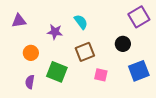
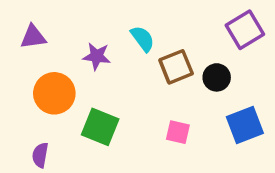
brown square: (85, 52) -> (176, 67), moved
orange circle: (31, 53) -> (54, 93), size x1.5
purple semicircle: (30, 82) -> (40, 155), moved

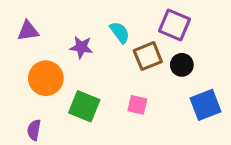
purple square: (245, 30) -> (174, 25), moved, turned -36
pink square: (178, 132) -> (137, 105), moved

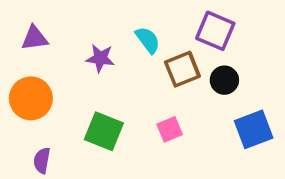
orange circle: (46, 78) -> (31, 98), moved
pink square: (137, 105) -> (170, 129), turned -36

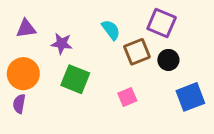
purple star: (100, 58) -> (62, 44), moved
green square: (104, 131) -> (75, 79), moved
purple semicircle: (42, 160) -> (19, 104), moved

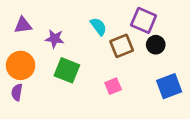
black circle: (168, 60) -> (156, 45), moved

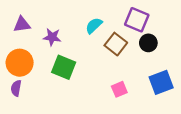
cyan semicircle: (98, 26) -> (94, 26), turned -96
brown square: (122, 46) -> (116, 44), turned -30
pink square: (113, 86) -> (119, 89), moved

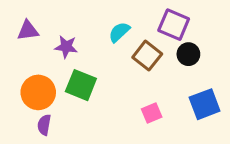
orange circle: (20, 63) -> (38, 92), moved
purple semicircle: (16, 88) -> (44, 125), moved

